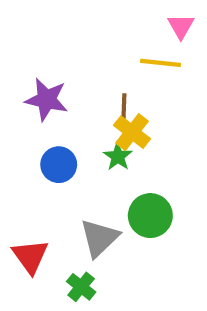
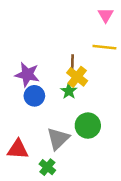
yellow line: (161, 63) -> (104, 47), moved
purple star: (46, 100) -> (27, 74), moved
red triangle: (30, 256) -> (18, 149), turned -50

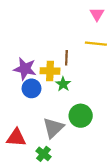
yellow cross: (77, 77) -> (50, 71), moved, turned -36

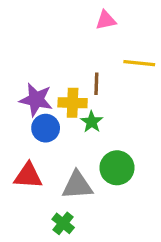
pink triangle: (97, 14) -> (106, 20), moved, turned 48
gray triangle: (53, 128) -> (77, 185), turned 40
red triangle: (16, 138) -> (28, 176), moved

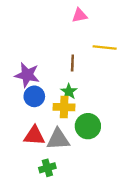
yellow cross: (73, 103) -> (64, 107), moved
red triangle: (28, 176) -> (34, 136), moved
green cross: (63, 223) -> (47, 168), turned 35

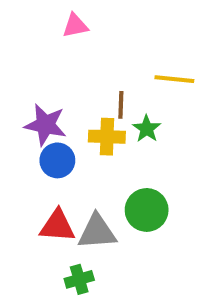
pink triangle: (80, 15) -> (75, 26), moved
green star: (69, 92) -> (147, 129), moved
yellow cross: (64, 107) -> (107, 137), moved

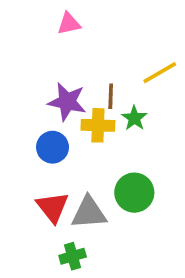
yellow line: (174, 79) -> (160, 73), turned -36
purple star: (45, 125) -> (67, 102), moved
red triangle: (57, 226) -> (53, 207), turned 48

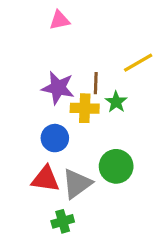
blue circle: (53, 147) -> (55, 138), moved
red triangle: (53, 207) -> (45, 179), turned -44
gray triangle: (89, 213) -> (77, 184), turned -32

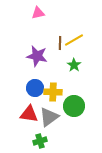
yellow line: (138, 63) -> (74, 40), moved
brown line: (96, 83) -> (60, 43), moved
yellow cross: (85, 108) -> (53, 92), moved

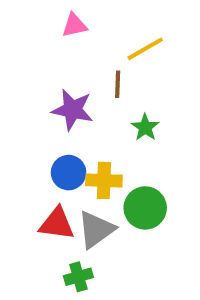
yellow line: (74, 40) -> (145, 49), moved

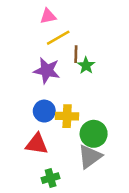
yellow line: (145, 49) -> (58, 38), moved
green star: (145, 127) -> (86, 66), moved
gray triangle: (96, 230) -> (90, 157), moved

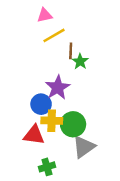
purple star: (47, 71) -> (58, 88), moved, turned 30
yellow cross: (67, 116) -> (52, 121), moved
green circle: (94, 134) -> (73, 124), moved

